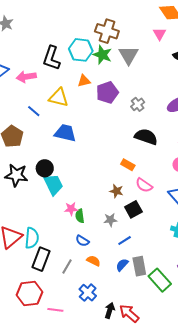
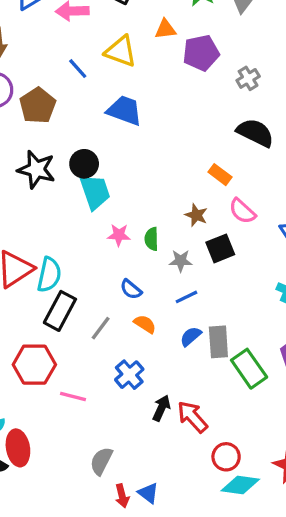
green semicircle: (80, 216) -> (152, 239), moved
blue line: (125, 240) -> (187, 297), moved

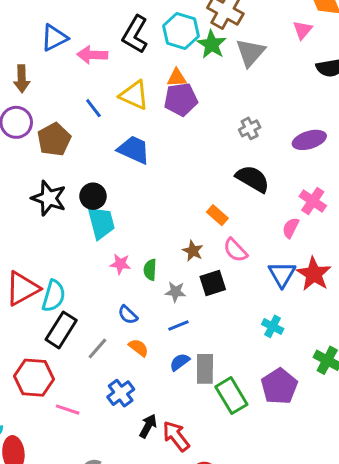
purple pentagon: (201, 53) -> (181, 99), moved

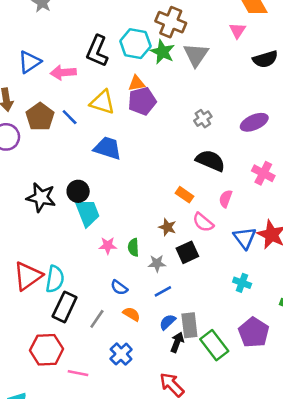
brown pentagon: (54, 139) -> (40, 117), moved
pink semicircle: (291, 228) -> (226, 199), moved
black arrow: (148, 426) -> (177, 342), moved

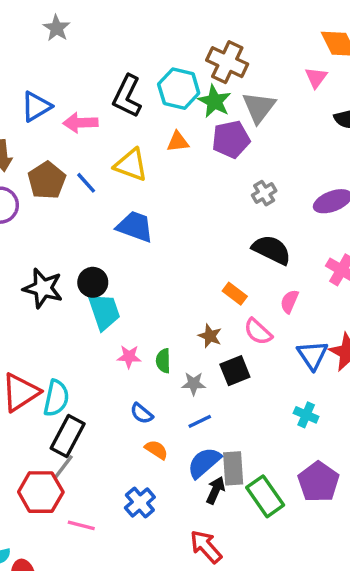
purple pentagon: (142, 101) -> (231, 139), moved
gray line: (97, 319) -> (64, 467), moved
blue semicircle: (168, 322) -> (204, 463), size x1.5

